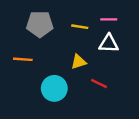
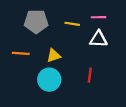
yellow triangle: (78, 62) -> (54, 56), moved
red line: (99, 84) -> (90, 75), turned 72

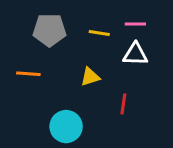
yellow triangle: (54, 56) -> (90, 77), moved
cyan circle: (49, 80) -> (66, 127), moved

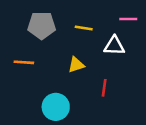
pink line: (135, 24) -> (128, 19), moved

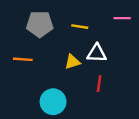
white triangle: (114, 46) -> (97, 53), moved

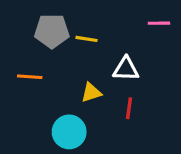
yellow line: (80, 27) -> (86, 39), moved
yellow triangle: (72, 62) -> (91, 93), moved

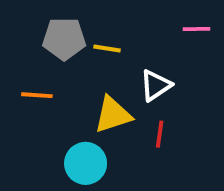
white triangle: (126, 69) -> (156, 85), turned -36
yellow triangle: (91, 93) -> (113, 115), size x1.5

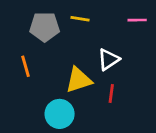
yellow line: (107, 48) -> (80, 19), moved
orange line: (37, 95) -> (26, 66), turned 70

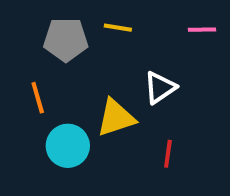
red line: (111, 93) -> (168, 154), moved
cyan circle: (60, 114) -> (68, 146), moved

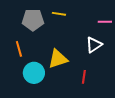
pink line: (202, 30) -> (105, 22), moved
white triangle: (160, 88) -> (94, 45), moved

